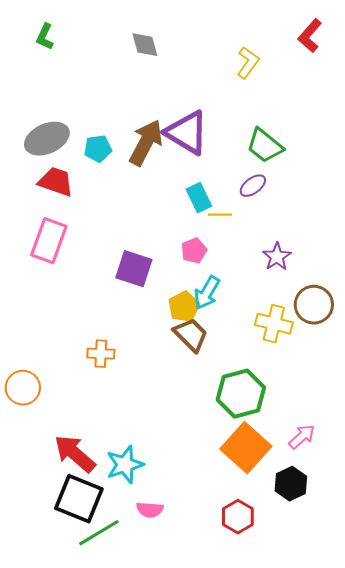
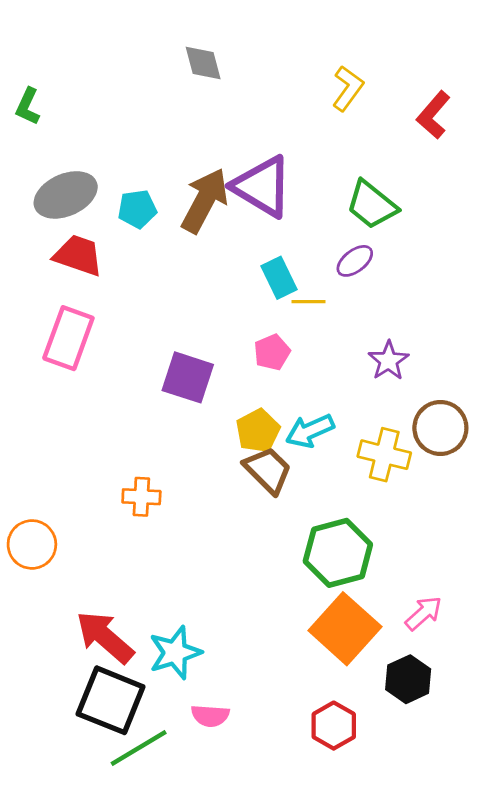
red L-shape: (310, 36) -> (433, 115), moved
green L-shape: (45, 37) -> (28, 107), moved
cyan arrow: (207, 293) -> (310, 431), moved, turned 36

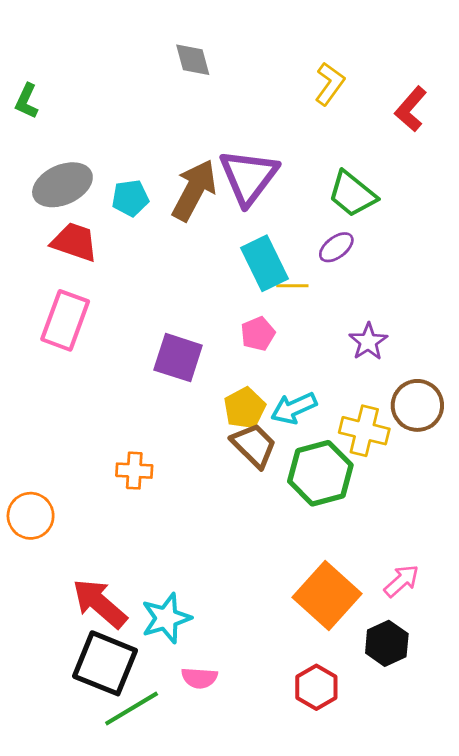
purple triangle: (262, 187) -> (249, 177), turned 36
cyan rectangle: (279, 278) -> (265, 263), size x1.4
green hexagon: (338, 553) -> (320, 473), moved

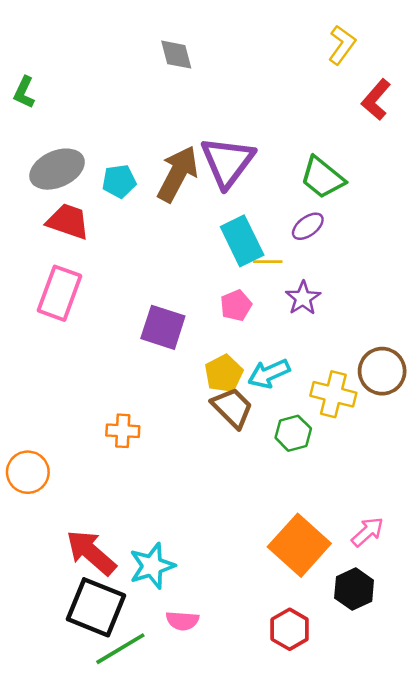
yellow L-shape: (330, 84) -> (342, 45), moved
purple star: (368, 342) -> (303, 298), moved
green hexagon: (320, 473) -> (293, 433), size x0.6

